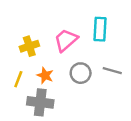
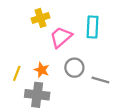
yellow cross: (29, 46) -> (41, 18), moved
gray line: (112, 71) -> (100, 80), moved

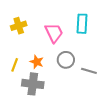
yellow cross: (41, 18) -> (19, 26), moved
pink trapezoid: (61, 37) -> (54, 33), turned 105

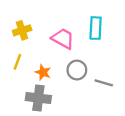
pink trapezoid: (54, 33) -> (63, 39), turned -35
yellow line: (15, 65) -> (17, 62), moved

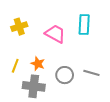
yellow line: (17, 62) -> (15, 66), moved
gray circle: (77, 70) -> (65, 75), moved

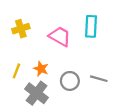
gray cross: (34, 86) -> (36, 93), turned 30

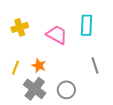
gray line: (99, 79) -> (95, 66), moved, turned 56
gray circle: (70, 81) -> (66, 90), moved

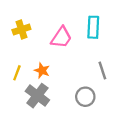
pink trapezoid: (57, 35) -> (61, 37), turned 95
gray circle: (66, 90) -> (85, 97), moved

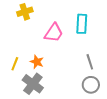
yellow cross: (21, 29) -> (25, 12), moved
gray circle: (85, 97) -> (91, 85), moved

